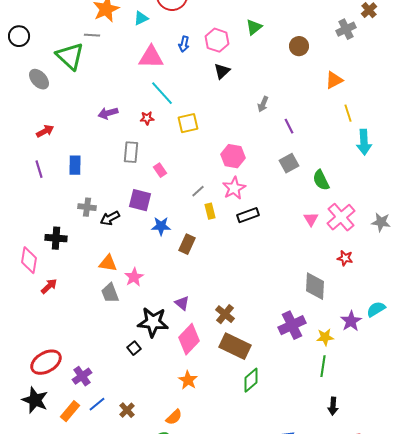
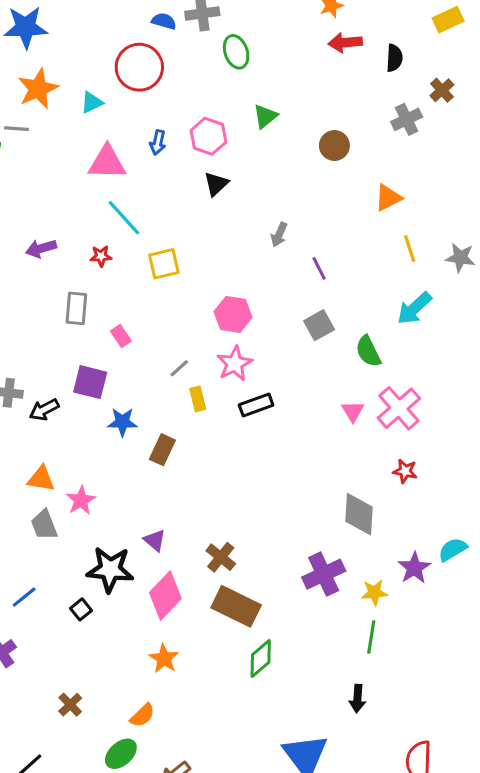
cyan arrow: (364, 142) -> (414, 308), moved, turned 50
gray star: (381, 222) -> (460, 258), moved
blue line: (97, 404) -> (24, 597), moved
black arrow: (333, 406) -> (357, 698), moved

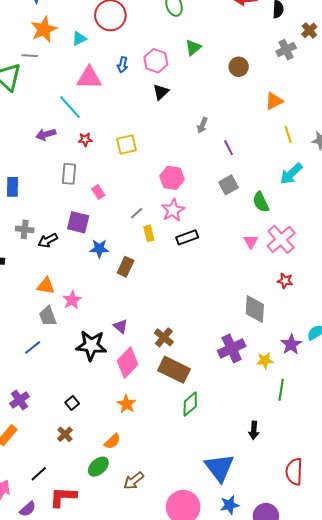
cyan line: (124, 218) -> (70, 107), moved
blue line: (24, 597) -> (33, 347), moved
black square: (81, 609) -> (72, 403), moved
green line: (371, 637) -> (281, 390), moved

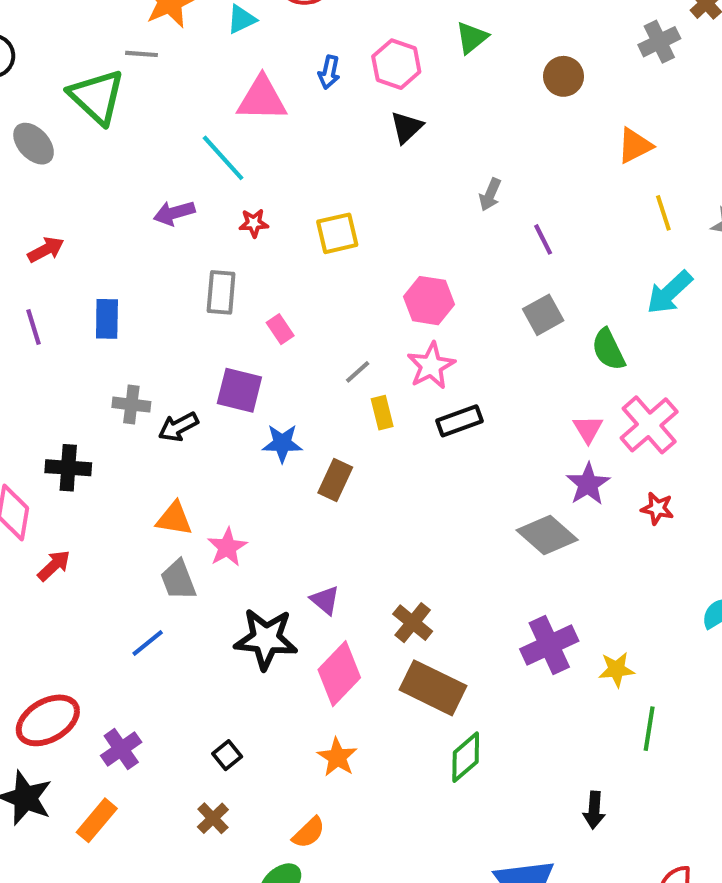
gray diamond: (255, 309) -> (547, 535), moved, turned -52
purple star: (291, 344) -> (588, 484), moved

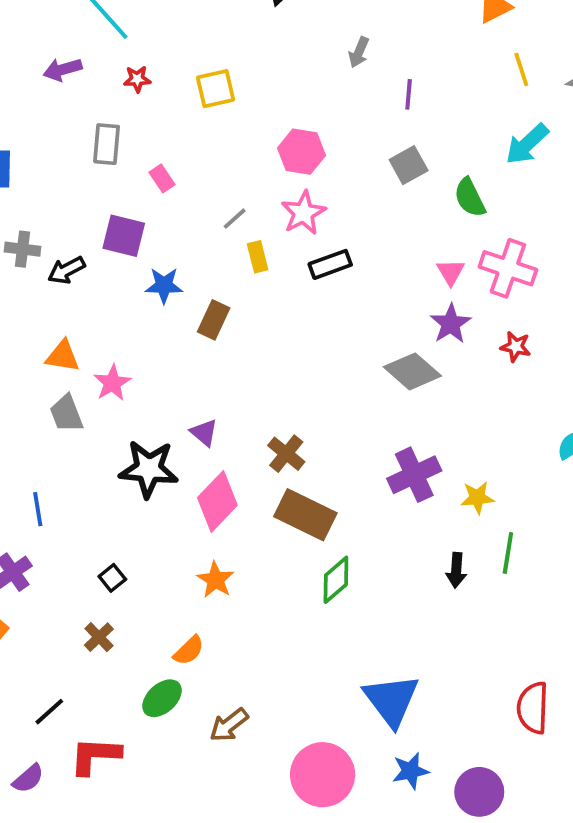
purple line: (543, 239) -> (409, 94), turned 32
pink cross: (649, 425) -> (508, 268), turned -30
blue line: (148, 643) -> (38, 509), moved, turned -60
black arrow: (594, 810) -> (456, 570), moved

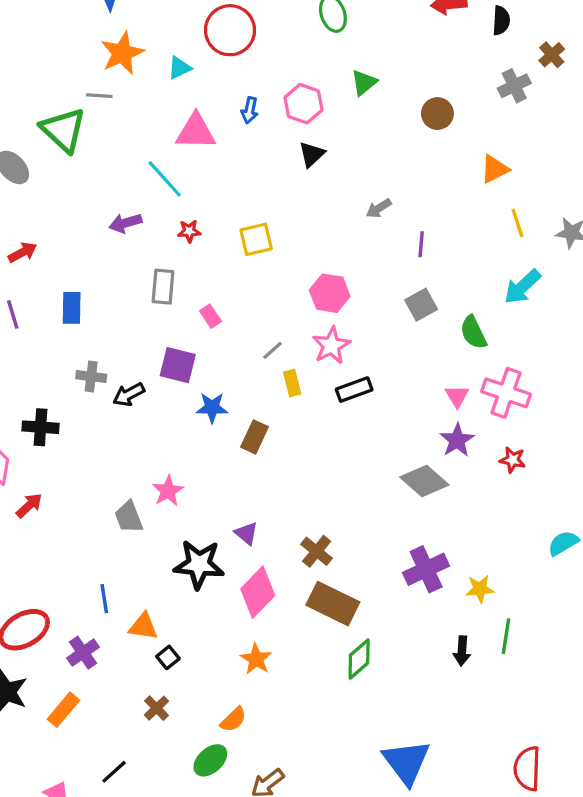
gray arrow: (359, 52) -> (379, 208), turned 35
orange triangle: (63, 356) -> (143, 626), moved

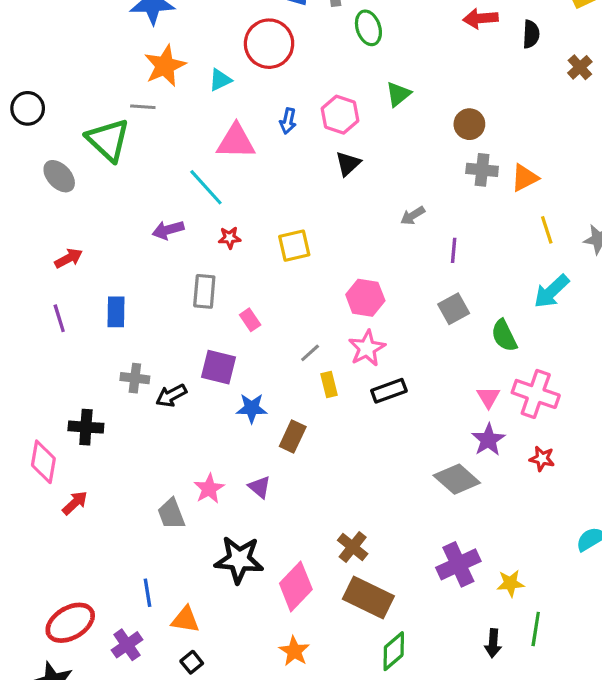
gray cross: (514, 86) -> (482, 170), moved, turned 32
purple triangle: (246, 533) -> (260, 487), moved
black square: (168, 657) -> (192, 662), moved

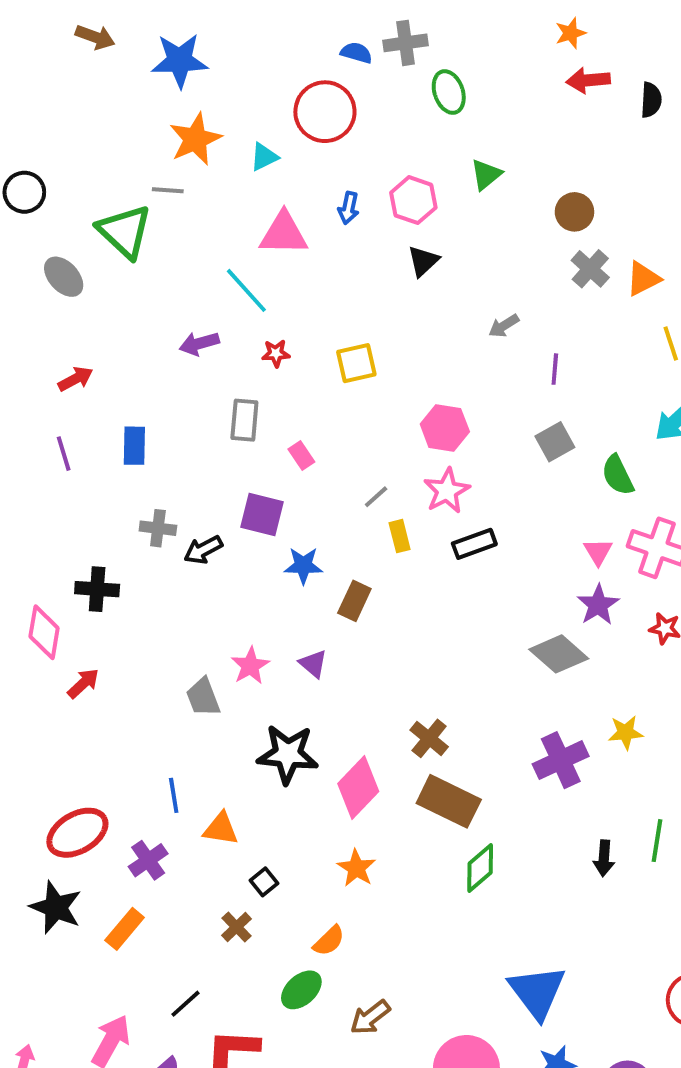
gray cross: (482, 170) -> (590, 269), turned 36
yellow star: (510, 583) -> (626, 733), moved
black square: (192, 662) -> (264, 882), moved

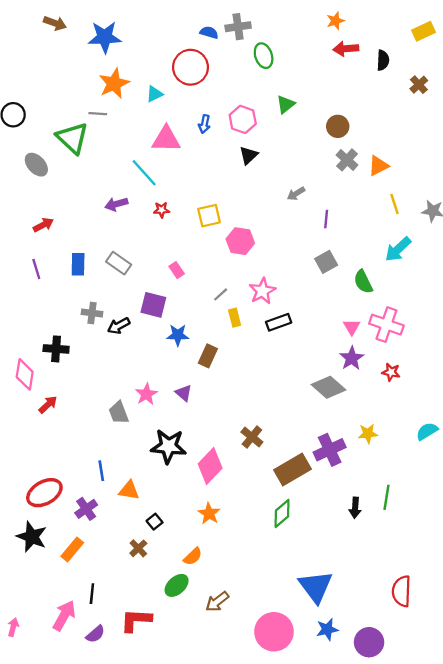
gray rectangle: (244, 420) -> (119, 263), moved, turned -60
pink hexagon: (445, 428) -> (240, 241), moved
brown rectangle: (449, 801) -> (293, 469), moved, turned -56
black line: (185, 1004) -> (92, 594), moved, turned -42

